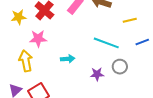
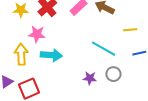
cyan arrow: (68, 59) -> (51, 55), moved, size x1.5

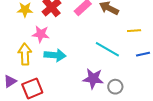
gray circle: (113, 74) -> (115, 87), moved
purple star: (90, 78) -> (93, 79), size x1.5

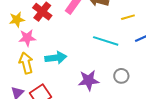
pink star: (41, 34) -> (27, 38), moved
purple star: (93, 79) -> (89, 80), moved

